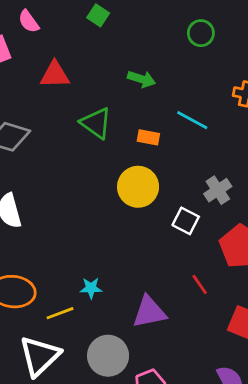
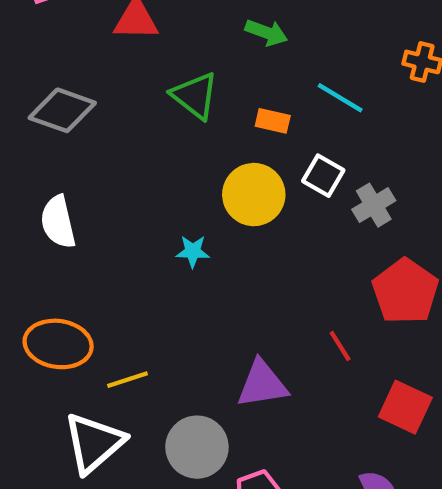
white square: (186, 221) -> (323, 176), moved
cyan star: (91, 288) -> (193, 251), moved

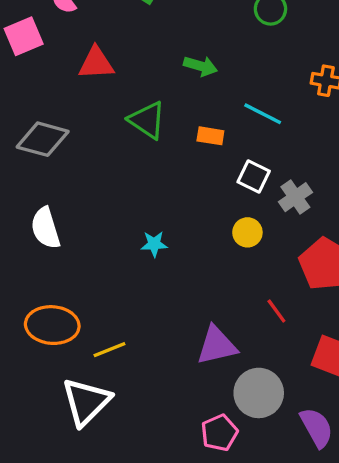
yellow circle: (254, 195) -> (247, 232), moved, size x0.6
gray circle: (197, 447) -> (259, 393), moved

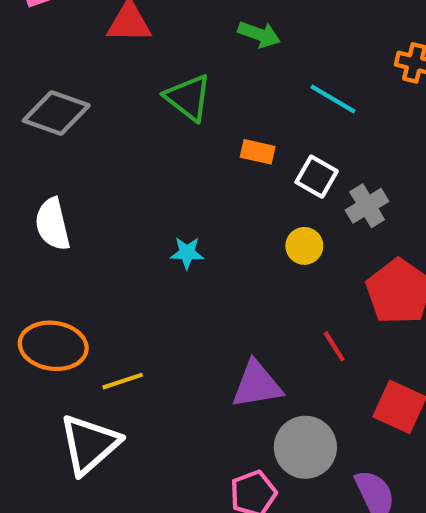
orange rectangle: (210, 136) -> (258, 152), moved

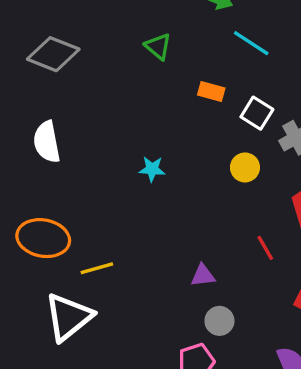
green triangle: (188, 98) -> (158, 46), size x0.7
cyan line: (333, 99) -> (251, 43), moved
purple triangle: (257, 385) -> (203, 275), size x0.6
gray circle: (305, 447) -> (219, 321), moved, size x0.6

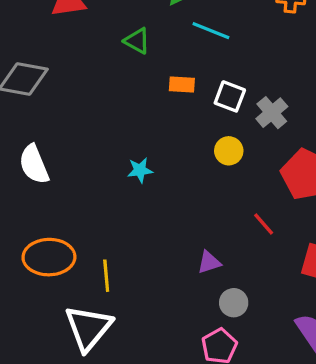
green triangle: (158, 46) -> (137, 41), moved
yellow line: (97, 268) -> (106, 276), turned -68

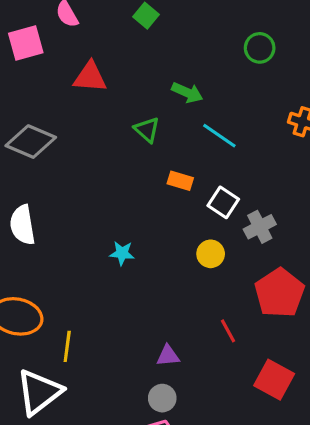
gray circle: (234, 303) -> (162, 398), moved

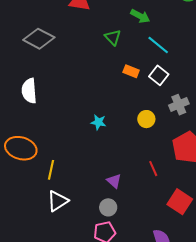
white square: (223, 202) -> (159, 75), moved
cyan star: (122, 253) -> (98, 122), moved
purple triangle: (168, 356) -> (114, 181), turned 42
white triangle: (39, 392) -> (58, 201), moved, size x0.7

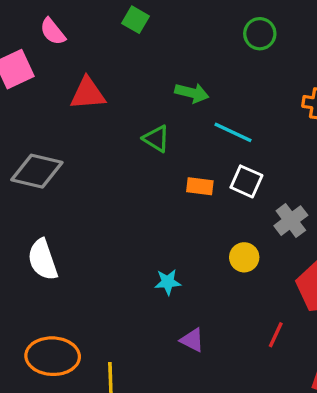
red line: (153, 169) -> (276, 335), turned 63
purple triangle: (114, 181) -> (192, 340), moved

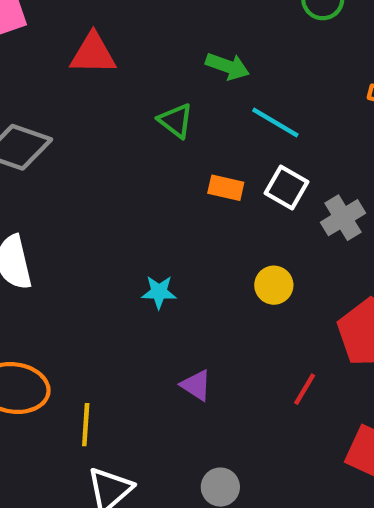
gray cross: (291, 221) -> (343, 218), moved
cyan star: (168, 282) -> (159, 292), moved

